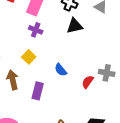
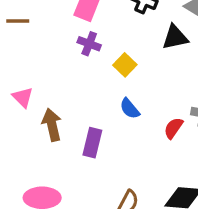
black triangle: (75, 26) -> (175, 37), moved
yellow square: (29, 57) -> (125, 65), moved

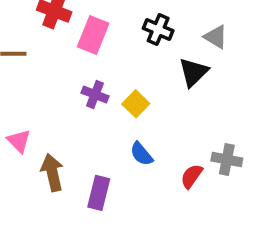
black triangle: (175, 37) -> (193, 72), turned -32
purple cross: (89, 44) -> (95, 95), moved

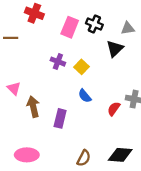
pink rectangle: (93, 35) -> (70, 27), moved
gray triangle: (216, 37) -> (128, 28), turned -40

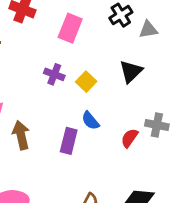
black cross: (94, 24) -> (121, 15), moved, turned 35
black triangle: (115, 49) -> (131, 71), moved
purple rectangle: (60, 118) -> (69, 141), moved

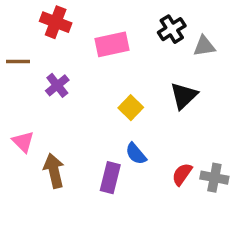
pink rectangle: (70, 28) -> (112, 44), turned 56
purple cross: (54, 74) -> (57, 85), moved, turned 30
gray cross: (157, 125) -> (214, 178), moved

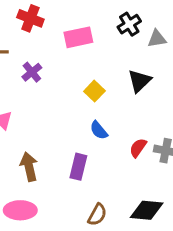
brown arrow: (54, 171) -> (29, 167), moved
purple rectangle: (110, 178) -> (78, 167), moved

